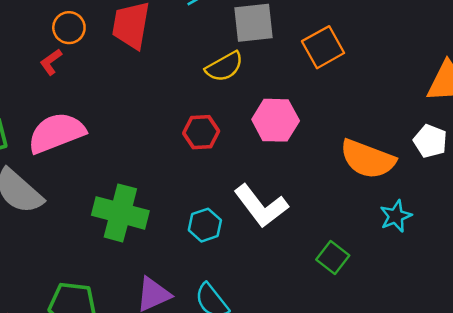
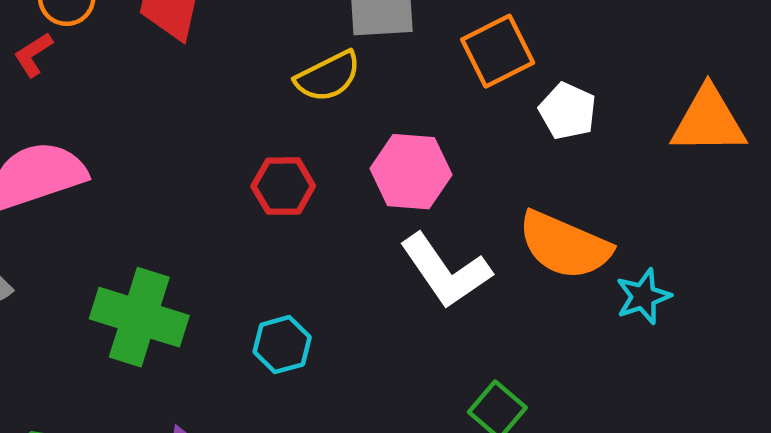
white pentagon: (430, 141) -> (568, 111), moved
white L-shape: (261, 206) -> (445, 271), moved
cyan star: (396, 216) -> (643, 296), moved

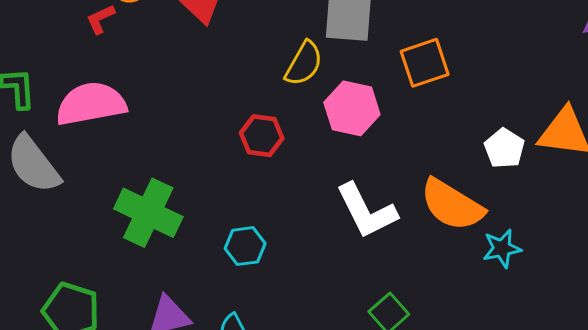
yellow semicircle: (328, 76) -> (304, 64), turned -42
white pentagon: (568, 111) -> (504, 148), moved
pink hexagon: (411, 172) -> (352, 108), moved

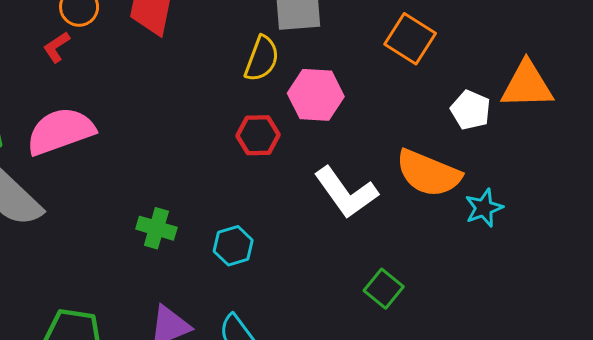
orange square: (425, 63) -> (410, 39), moved, turned -30
red hexagon: (262, 136) -> (258, 135), moved
green cross: (148, 213) -> (156, 228), moved, size x0.6

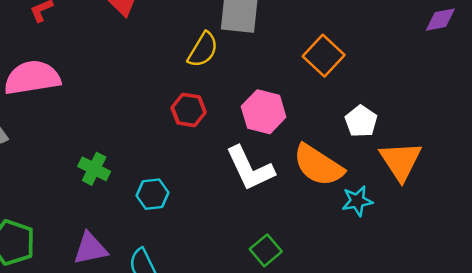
orange triangle: (527, 85) -> (401, 161), moved, turned 48
pink hexagon: (316, 95) -> (264, 112), moved

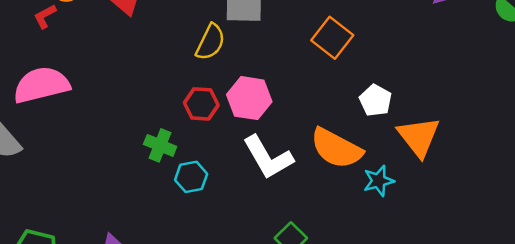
pink hexagon: (264, 112) -> (249, 98), moved
green cross: (94, 169) -> (160, 145), moved
cyan hexagon: (152, 194) -> (191, 177), moved

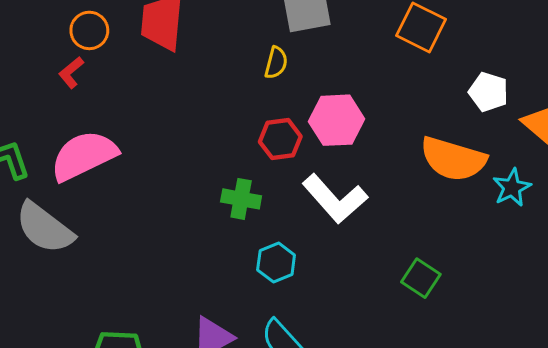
yellow semicircle: (210, 42) -> (276, 63), size x0.7
white L-shape: (268, 157) -> (335, 199), moved
cyan hexagon: (191, 177) -> (276, 263), moved

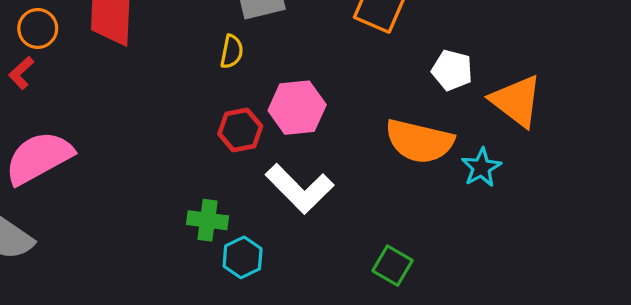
green cross: (241, 199) -> (208, 220), moved

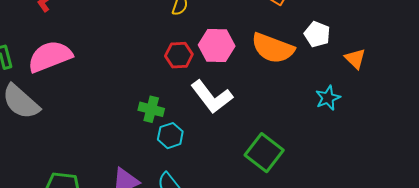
orange triangle: (516, 101) -> (355, 59), size x0.6
orange semicircle: (419, 141) -> (273, 48), moved
green square: (392, 266) -> (264, 153), size x1.5

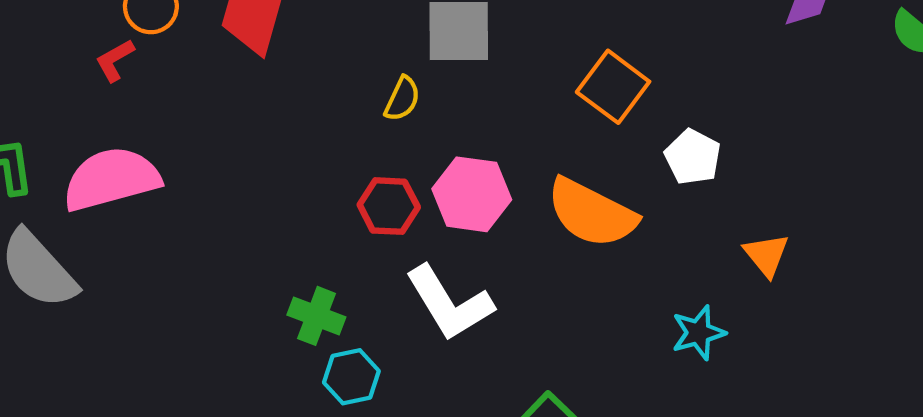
white pentagon: (317, 34) -> (693, 157), moved

